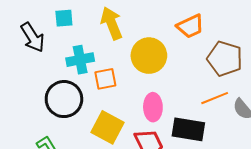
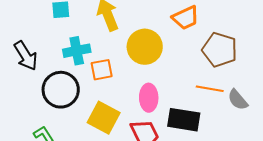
black arrow: (33, 37) -> (26, 56), moved
orange line: (215, 98) -> (210, 89), turned 32

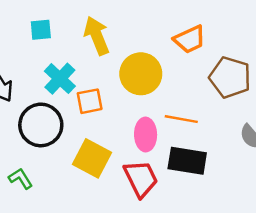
cyan cross: (77, 51) -> (60, 79), turned -36
orange line: (210, 89) -> (181, 119), moved

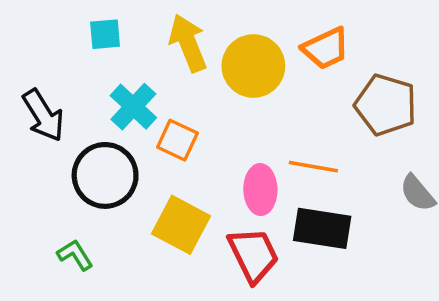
yellow circle: (141, 74) -> (253, 66), moved
orange square: (90, 101) -> (177, 140), turned 36

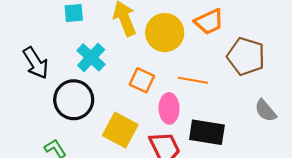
orange square: (177, 140) -> (142, 80), moved
orange line: (313, 167) -> (193, 80), moved

